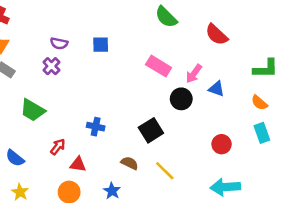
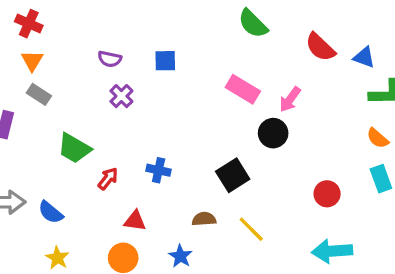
purple cross: (51, 66) -> (121, 96), moved
blue triangle: (217, 89) -> (364, 57), moved
red arrow: (58, 147) -> (108, 179), moved
brown semicircle: (130, 163) -> (204, 219), turned -30

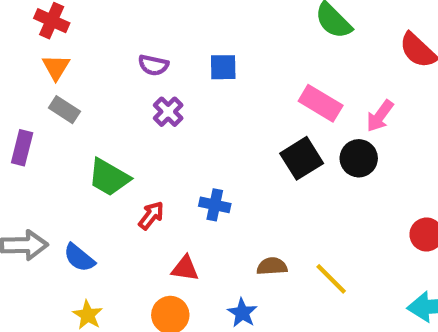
black square: (233, 175) -> (302, 158), moved

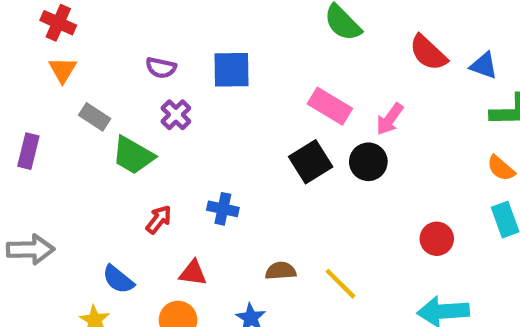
blue square: (223, 67) -> (231, 70), size x1.4
gray rectangle: (64, 110) -> (95, 117), moved
green trapezoid: (109, 177) -> (133, 155), moved
blue semicircle: (79, 258) -> (118, 279), moved

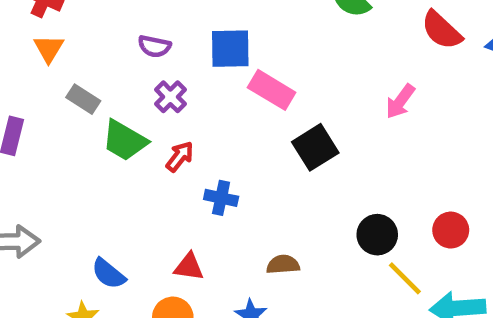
pink rectangle: (330, 106) -> (272, 90), moved
black circle: (368, 162) -> (377, 235), moved
red arrow: (159, 220) -> (180, 157), moved
yellow line: (341, 284) -> (405, 278), moved

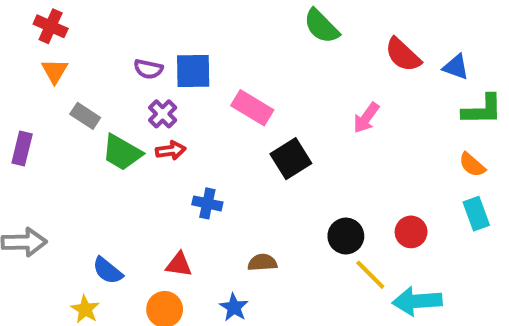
blue square: (230, 49) -> (193, 71), moved
red arrow: (180, 157) -> (171, 150), moved, turned 44

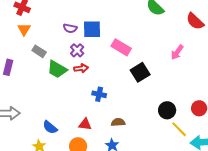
brown semicircle: (262, 262) -> (118, 122), moved

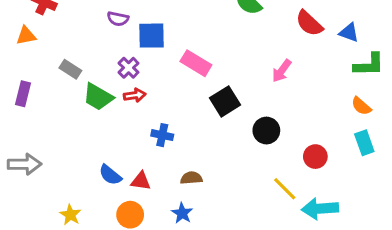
purple semicircle: (70, 28) -> (118, 19), moved
orange triangle: (24, 29) -> (26, 36), moved, turned 48
black circle: (167, 110) -> (266, 131), moved
blue semicircle: (50, 127) -> (110, 175), moved

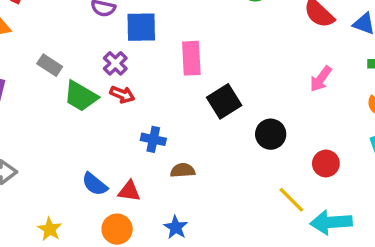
pink rectangle: (196, 63) -> (191, 58), turned 56
pink arrow: (282, 71) -> (321, 79), moved
red arrow: (135, 95) -> (122, 94), turned 30
brown semicircle: (191, 178) -> (183, 170), moved

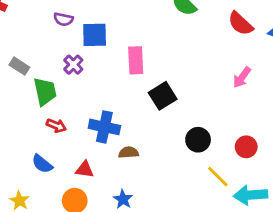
red arrow: (122, 94) -> (56, 126), moved
green trapezoid: (81, 96) -> (45, 92), turned -132
black circle: (271, 134) -> (198, 140), moved
blue cross: (153, 139) -> (104, 127), size x1.5
blue semicircle: (95, 184) -> (42, 164), moved

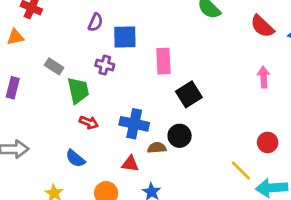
purple semicircle: (63, 19) -> (95, 22), turned -78
purple cross: (73, 65) -> (105, 65), turned -30
pink arrow: (242, 77) -> (264, 77), turned 140
black circle: (198, 140) -> (180, 136), moved
red triangle: (85, 169) -> (130, 164), moved

